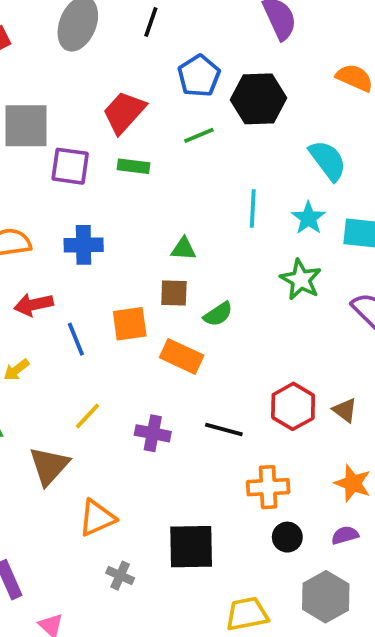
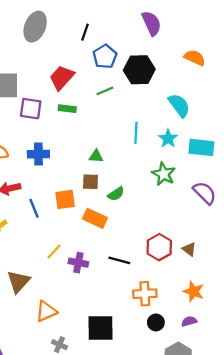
black line: (151, 22) -> (85, 32), moved
yellow line: (87, 416) -> (54, 252), moved

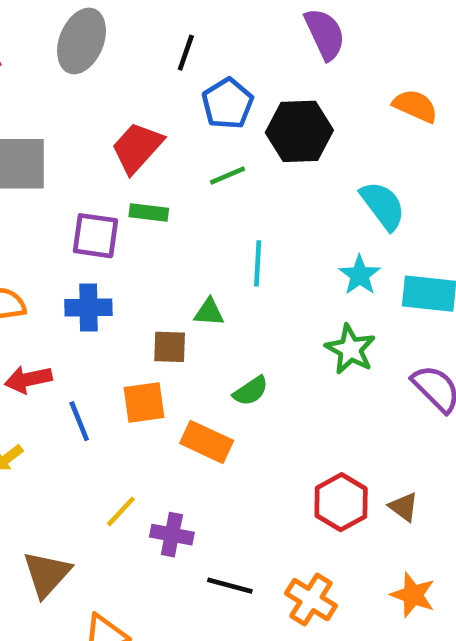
purple square: (31, 109) -> (95, 236), moved
cyan line: (136, 133) -> (258, 263), moved
brown square: (91, 182) -> (170, 347), moved
black line: (119, 260) -> (230, 586), moved
orange cross: (145, 294) -> (311, 600), turned 35

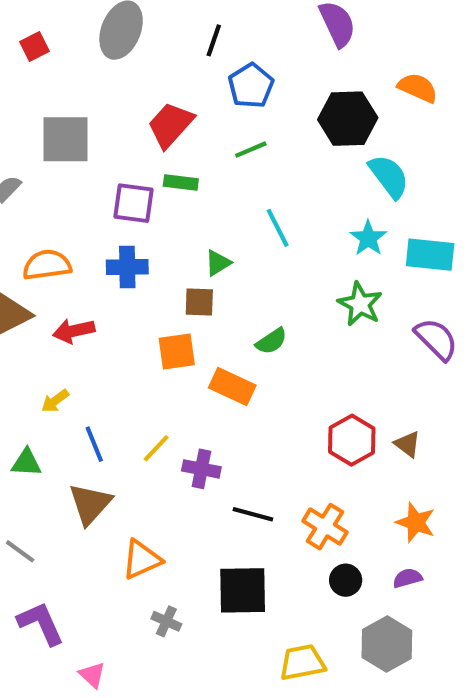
black hexagon: (299, 131) -> (348, 119), moved
cyan line: (258, 263) -> (278, 228), turned -30
green triangle: (209, 312) -> (218, 263), moved, turned -36
blue line: (79, 421) -> (94, 444), moved

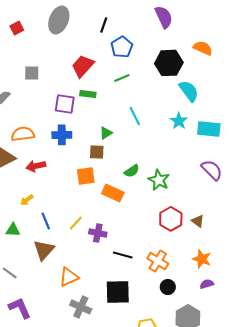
gray square: (65, 139) -> (32, 73), size x0.6
green star: (360, 304) -> (159, 180), moved
purple semicircle: (407, 578) -> (207, 284), moved
gray cross: (166, 621) -> (81, 307), size x1.5

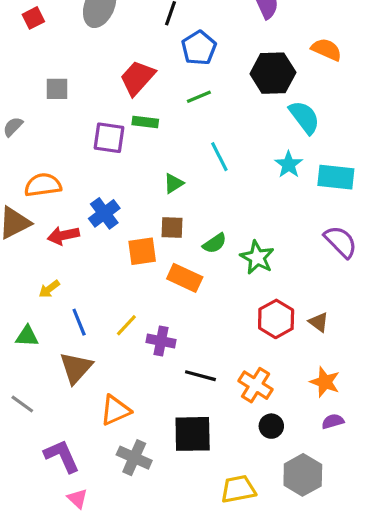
blue cross: (62, 135) -> (104, 213), moved, turned -36
brown square: (97, 152) -> (172, 228), moved
purple L-shape: (20, 308) -> (62, 456), moved

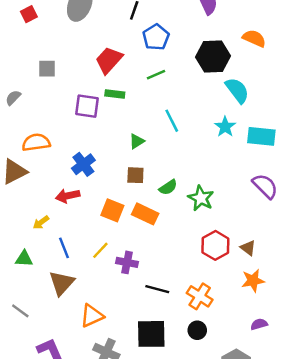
red arrow: (63, 235) -> (68, 196), moved
orange square: (142, 251) -> (112, 210), moved, turned 30
orange star: (325, 382) -> (253, 281), moved, turned -30
black circle: (271, 426) -> (197, 330), moved

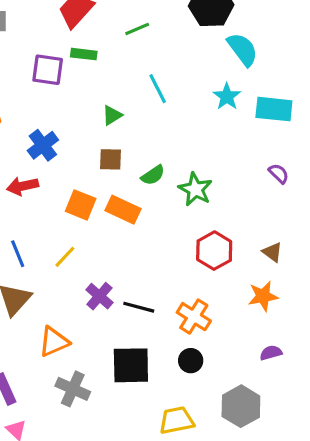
purple semicircle: (265, 186) -> (279, 174), size x0.6
brown triangle: (248, 248) -> (272, 252), moved
purple cross: (127, 262) -> (99, 296), moved, turned 30

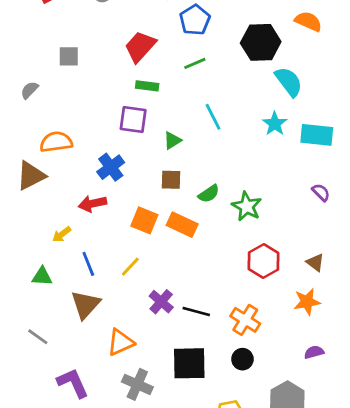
purple square: (48, 70) -> (133, 119), moved

